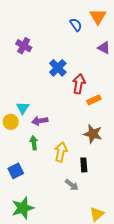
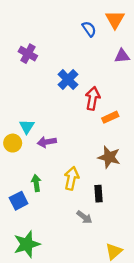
purple triangle: (104, 48) -> (122, 56), turned -32
green arrow: (34, 143) -> (36, 183), moved

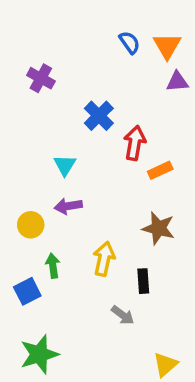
orange triangle: (115, 20) -> (167, 46), moved
cyan triangle: (27, 127) -> (65, 165), moved
yellow circle: (13, 143) -> (31, 225), moved

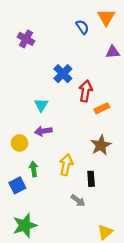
orange triangle: (167, 46) -> (106, 17), moved
purple cross: (41, 78) -> (26, 39), moved
brown star: (158, 228) -> (101, 145), turned 30

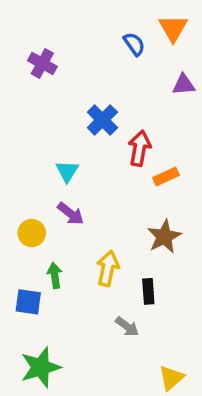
purple arrow: (43, 131) -> (71, 214), turned -133
blue square: (17, 185) -> (28, 302), turned 35

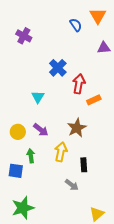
purple arrow: (71, 214) -> (41, 130), moved
brown star: (164, 237) -> (77, 128), moved

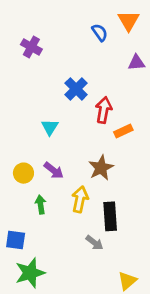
black rectangle: (84, 165) -> (110, 216), size x1.5
blue square: (16, 171) -> (16, 240), moved

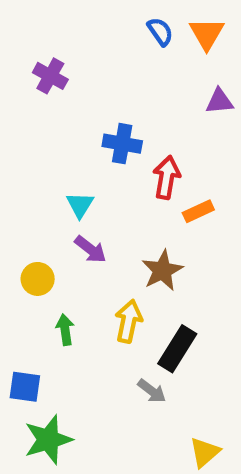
blue semicircle: (100, 32) -> (160, 32), moved
blue cross: (76, 89) -> (122, 144), turned -35
purple arrow: (54, 170) -> (90, 249), moved
black rectangle: (110, 216) -> (177, 349), turned 36

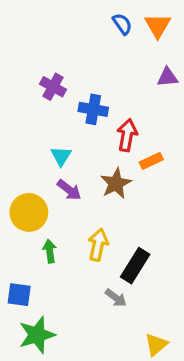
purple cross: (50, 76) -> (53, 87), moved
brown star: (162, 270) -> (116, 183), moved
yellow circle: (38, 279) -> (29, 212), size x1.5

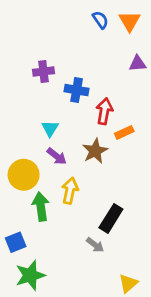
purple cross: (53, 87) -> (43, 71), turned -36
yellow arrow: (98, 245) -> (70, 191), moved
green arrow: (50, 251) -> (41, 207), size x1.5
blue square: (19, 295) -> (16, 242), turned -30

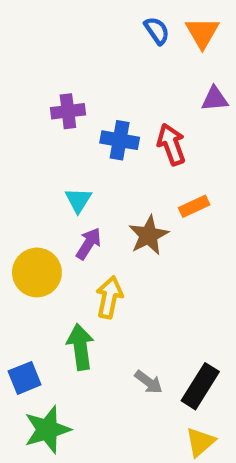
red arrow: (104, 111) -> (171, 144), moved, turned -30
purple arrow: (57, 156) -> (89, 244), turned -96
green arrow: (41, 207) -> (80, 347), moved
black rectangle: (111, 218) -> (200, 386), moved

